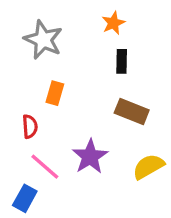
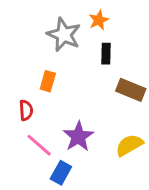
gray star: (43, 40) -> (64, 35), moved
brown rectangle: (132, 112) -> (131, 90), moved
blue rectangle: (25, 198) -> (61, 173), moved

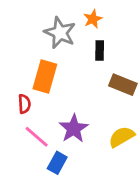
orange rectangle: (48, 81) -> (45, 76), size x1.6

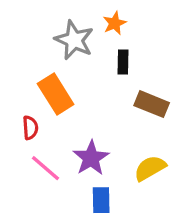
orange rectangle: (45, 76) -> (56, 94), turned -48
blue rectangle: (57, 163) -> (101, 200), moved, turned -30

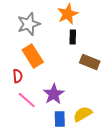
orange star: (115, 23) -> (68, 14), size x1.5
gray star: (74, 40) -> (29, 24), moved, turned 30
yellow semicircle: (150, 168) -> (83, 114), moved

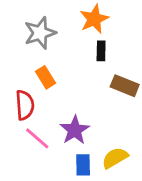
orange rectangle: (33, 56) -> (46, 77), size x0.7
red semicircle: (18, 76) -> (25, 105), size x1.5

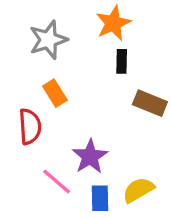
pink line: (37, 138) -> (57, 182), moved

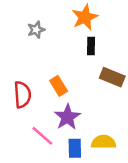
gray star: (48, 40) -> (36, 30), size x0.6
orange rectangle: (55, 93) -> (59, 86), moved
yellow semicircle: (138, 190) -> (104, 142), turned 30

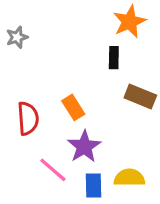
orange star: (85, 17) -> (129, 22), moved
gray star: (36, 30) -> (17, 37), moved

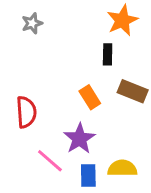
gray star: (17, 37) -> (32, 23), moved
orange rectangle: (73, 107) -> (90, 97), moved

